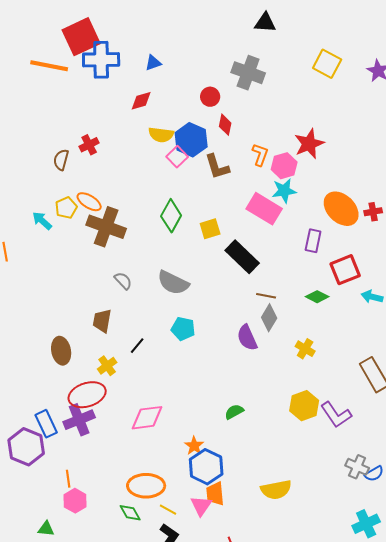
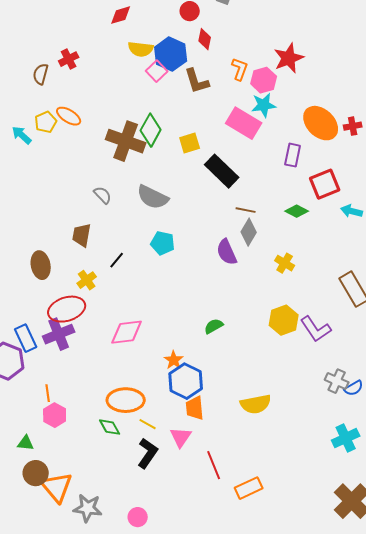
brown cross: (106, 227) -> (126, 141), moved
pink triangle: (201, 506) -> (181, 437), moved

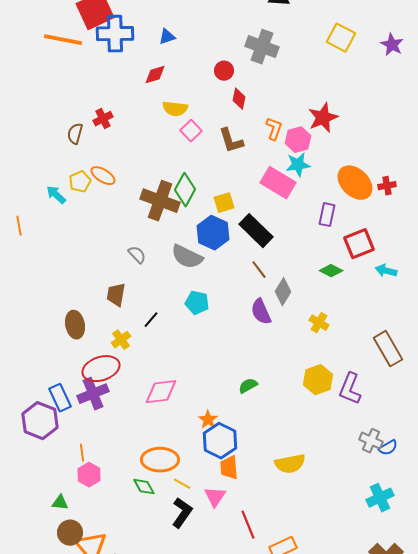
blue hexagon: (171, 54) -> (213, 233), moved
brown line: (246, 210) -> (259, 270), moved, turned 42
purple L-shape: (316, 329) -> (350, 389), turned 56

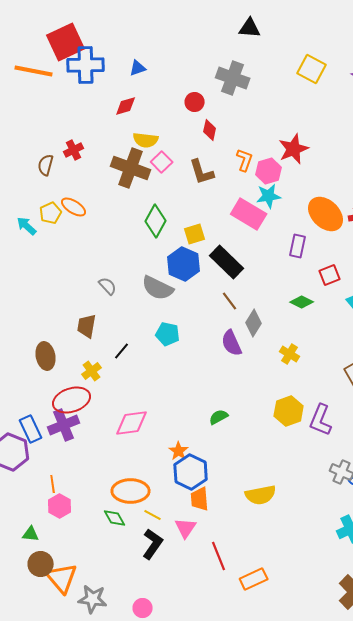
brown cross: (160, 201) -> (131, 168), moved
red square: (359, 244) -> (330, 275), size x0.7

